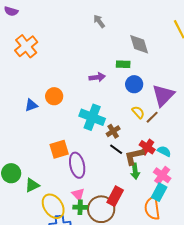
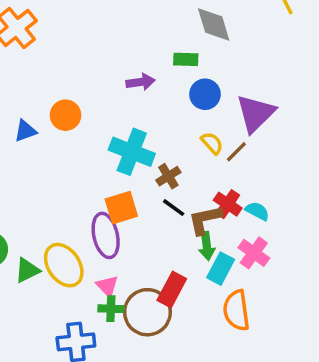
orange square: (59, 149) -> (121, 208), moved
cyan rectangle: (159, 192) -> (221, 269), moved
yellow ellipse: (53, 206) -> (64, 265), moved

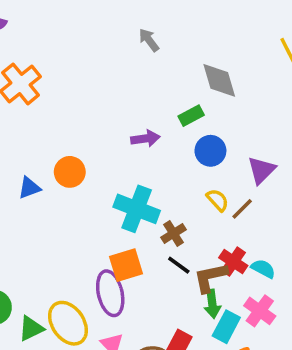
green rectangle: (186, 59) -> (191, 116), turned -30
purple triangle: (256, 113) -> (261, 170), size x0.7

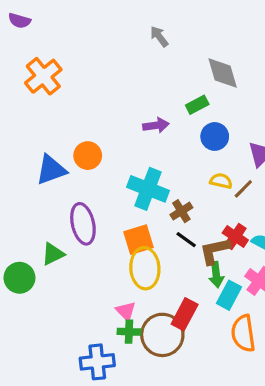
blue triangle: (29, 188) -> (51, 170), size x1.5
yellow semicircle: (217, 200) -> (221, 181), turned -35
purple ellipse: (110, 293) -> (83, 224), moved
yellow ellipse: (68, 323) -> (145, 268), moved, turned 30
green triangle: (31, 328) -> (53, 254), moved

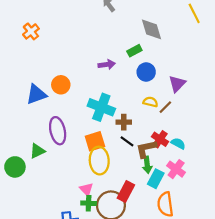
orange cross: (43, 76) -> (31, 31), size x0.7
brown cross: (181, 211) -> (124, 122), turned 32

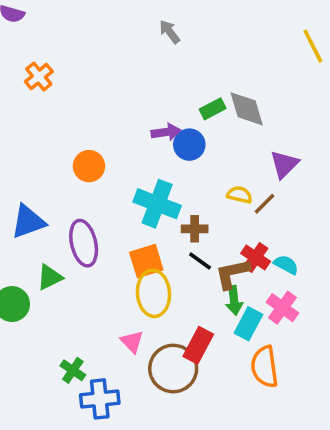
gray diamond: (151, 29) -> (247, 109), moved
blue circle: (146, 72) -> (189, 145), moved
blue triangle: (36, 94) -> (28, 222), moved
green cross: (89, 203) -> (73, 370), moved, turned 32

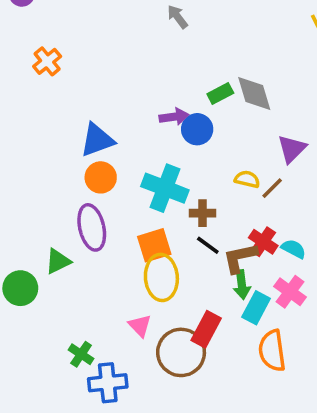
orange circle: (89, 166) -> (101, 177), moved
blue triangle: (28, 222) -> (97, 140), moved

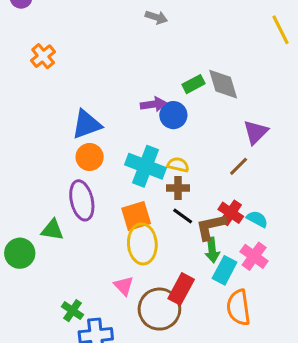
gray arrow: (177, 17) -> (156, 17), turned 145
yellow semicircle: (247, 179) -> (178, 165), moved
green triangle: (58, 261) -> (52, 230), turned 35

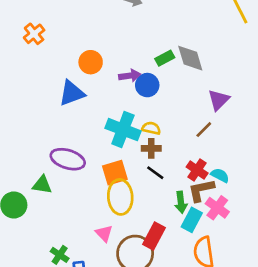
orange circle: (90, 157) -> (91, 62), moved
purple ellipse: (82, 200) -> (68, 159), turned -60
brown L-shape: (211, 227) -> (201, 190), moved

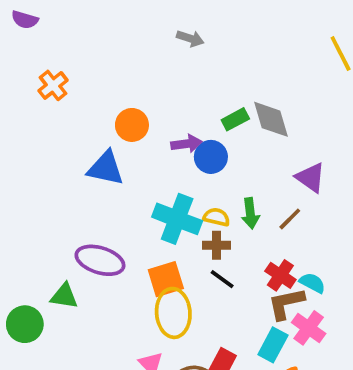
blue triangle: (72, 93) -> (106, 168), turned 32
purple triangle: (219, 100) -> (310, 178), turned -40
green arrow: (181, 202) -> (250, 213), moved

